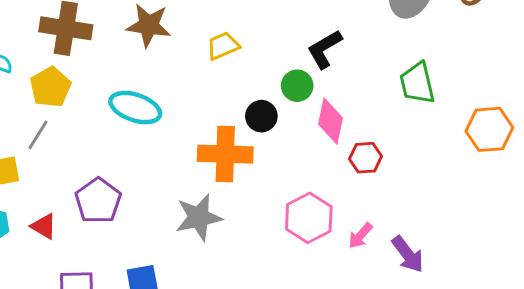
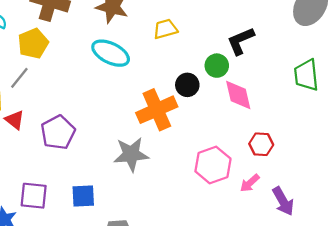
cyan ellipse: (135, 108) -> (111, 53), moved
pink diamond: (331, 121) -> (238, 95), turned -32
orange cross: (225, 154) -> (157, 110), turned -33
red hexagon: (366, 158) -> (261, 144), moved
red triangle: (44, 226) -> (15, 120), moved

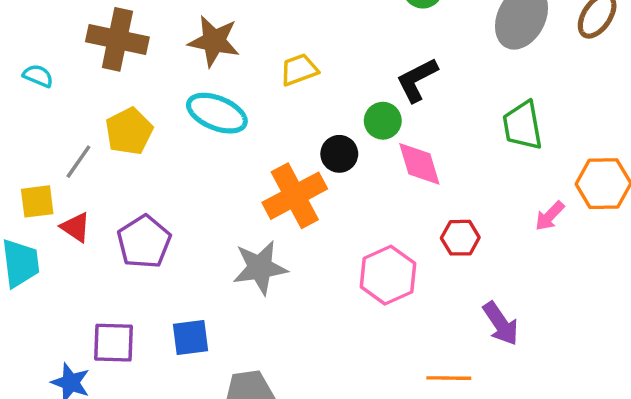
yellow pentagon: (33, 43) -> (129, 131), moved
pink arrow: (250, 183) -> (550, 216), moved

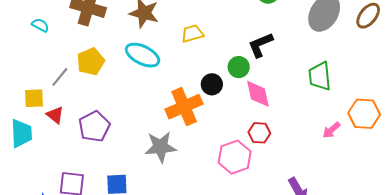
red hexagon: (460, 238) -> (259, 133), moved

